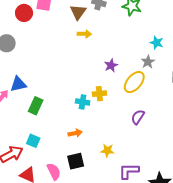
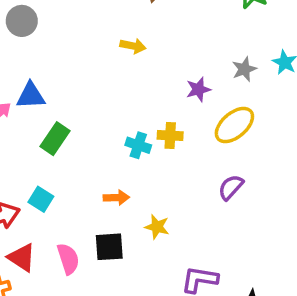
yellow arrow: (84, 34) -> (133, 46), moved
gray star: (148, 62) -> (244, 69), moved
yellow star: (107, 151) -> (157, 227), moved

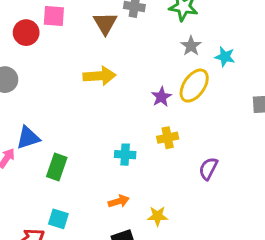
yellow arrow: (133, 46) -> (99, 76), size x1.5
gray star: (244, 69) -> (191, 46), moved
yellow ellipse: (234, 125) -> (194, 86), moved
yellow cross: (170, 135) -> (168, 138), moved

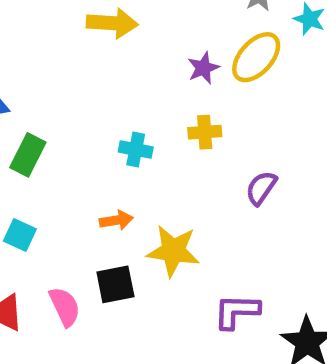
yellow star: (158, 216) -> (173, 251), size x1.6

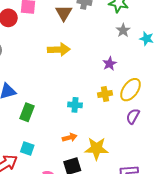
yellow ellipse: (256, 57) -> (130, 90), moved
purple star: (203, 68) -> (110, 64), moved

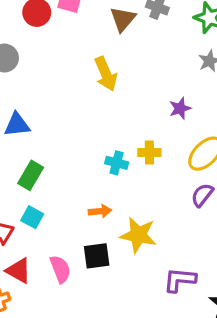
yellow arrow: (59, 50) -> (106, 74), turned 60
yellow cross: (105, 94) -> (149, 153), moved
green rectangle: (27, 112) -> (31, 175), moved

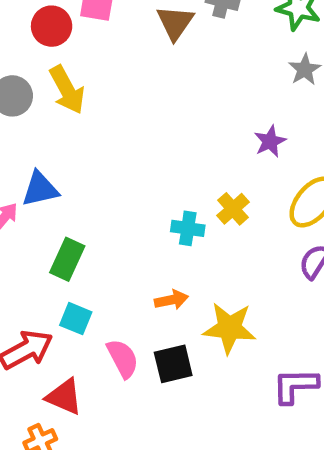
yellow arrow: (106, 74) -> (67, 90), moved
yellow cross: (149, 153) -> (233, 209), turned -35
pink semicircle: (60, 269) -> (123, 358), moved

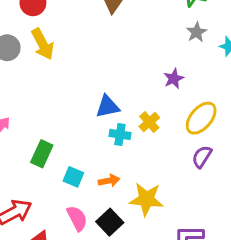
blue triangle: (40, 189) -> (108, 107), moved
cyan square: (76, 319) -> (73, 177), moved
black square: (173, 364) -> (110, 222), turned -30

